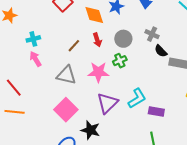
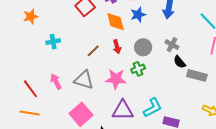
pink arrow: (35, 59) -> (56, 81), moved
purple triangle: (107, 103) -> (123, 110), turned 40

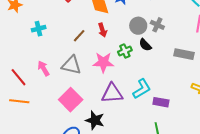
gray circle: (143, 47) -> (138, 26), moved
black semicircle: (180, 62) -> (145, 45), moved

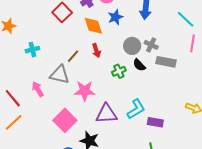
gray rectangle: (184, 54) -> (166, 62), moved
pink star: (103, 62) -> (85, 91), moved
gray triangle: (71, 65) -> (60, 75), moved
orange line: (19, 101) -> (14, 122), turned -48

